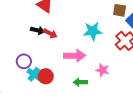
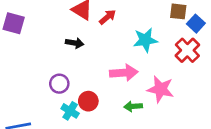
red arrow: (50, 34) -> (107, 17), moved, turned -64
pink star: (102, 70) -> (161, 89), size x1.5
cyan cross: (34, 74) -> (70, 111), moved

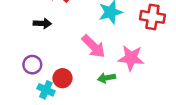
red cross: (187, 50) -> (152, 17), turned -30
pink arrow: (124, 73) -> (94, 46), turned 56

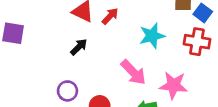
black arrow: (42, 23) -> (79, 47), turned -48

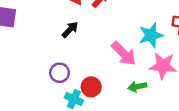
cyan star: (152, 36) -> (151, 35), moved

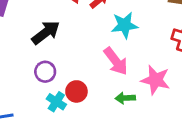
black arrow: (70, 30) -> (46, 32), moved, size x1.5
cyan star: (151, 35) -> (125, 25), moved

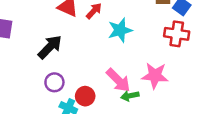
pink arrow: (116, 61) -> (118, 80), moved

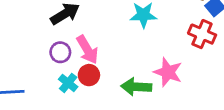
pink arrow: (118, 80) -> (87, 50), moved
green arrow: (130, 96) -> (136, 87), size x1.5

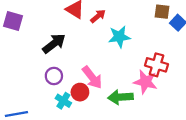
red cross: (202, 34) -> (156, 65), moved
pink arrow: (87, 50) -> (92, 77), moved

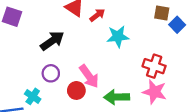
pink star: (145, 82) -> (154, 92), moved
cyan cross: (63, 101) -> (33, 96), moved

